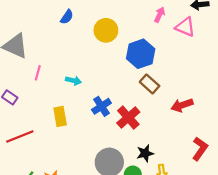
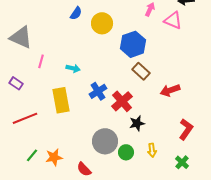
blue semicircle: (67, 17) -> (76, 13), moved
yellow rectangle: (60, 116) -> (61, 100), size x1.4
black star: (145, 153) -> (137, 123), moved

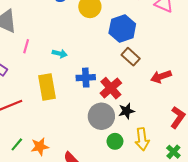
blue cross: (98, 91) -> (86, 78), turned 30
gray circle: (105, 141) -> (101, 116), moved
yellow arrow: (152, 150) -> (142, 139), size x1.5

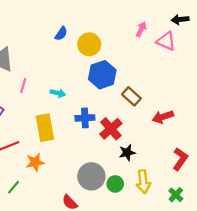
blue hexagon: (122, 28) -> (102, 75), moved
gray circle: (101, 116) -> (91, 176), moved
orange star: (40, 147) -> (35, 162), moved

